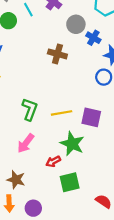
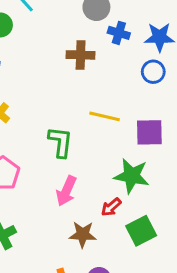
blue cross: (93, 38) -> (119, 33), moved
yellow line: (62, 113) -> (105, 116), moved, turned 36
brown star: (16, 180) -> (83, 234), moved

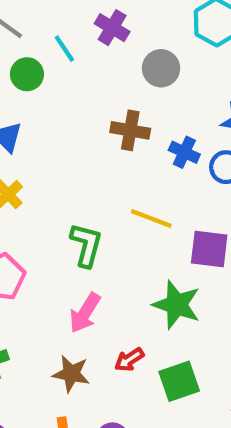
blue cross: (119, 33) -> (184, 152), moved
red arrow: (111, 207) -> (129, 360), moved
brown star: (83, 234) -> (71, 374), moved

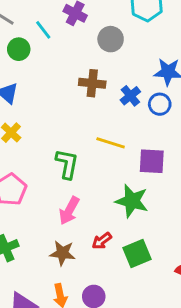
blue cross: (184, 152) -> (130, 96), turned 30

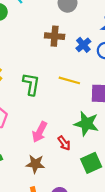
green L-shape: (67, 164) -> (31, 84), moved
red arrow: (102, 241) -> (64, 143), moved, turned -88

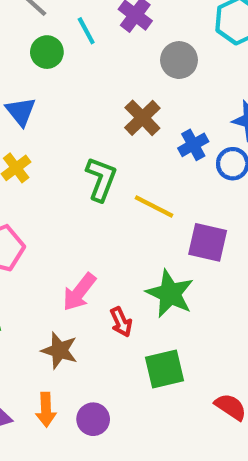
brown cross: (55, 36) -> (142, 118), turned 30
green L-shape: (31, 84) -> (101, 179), moved

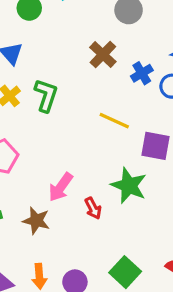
green L-shape: (101, 179) -> (46, 95), moved
brown star: (59, 350) -> (36, 221), moved
green square: (165, 369) -> (125, 272), moved, turned -32

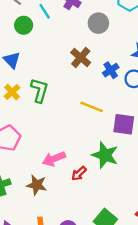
pink arrow: (61, 187) -> (54, 159), turned 35
red arrow: (93, 208) -> (79, 174), turned 77

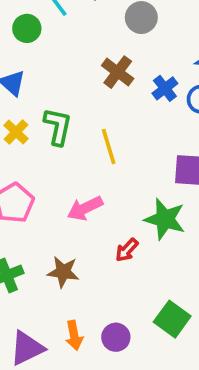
yellow line: (92, 107) -> (109, 146), moved, turned 55
pink arrow: (54, 159) -> (85, 208), moved

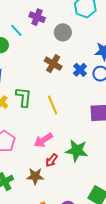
green star: (165, 219) -> (77, 151), moved
red arrow: (127, 250) -> (52, 160), moved

